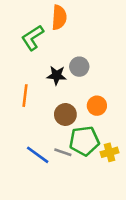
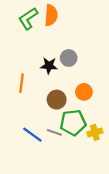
green L-shape: (33, 38) -> (28, 19), moved

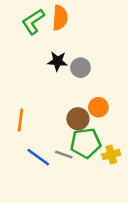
black star: (49, 66) -> (57, 61), moved
orange line: (22, 83) -> (20, 120), moved
brown circle: (57, 100) -> (78, 119), moved

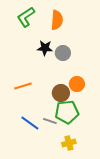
orange semicircle: (60, 18) -> (57, 20), moved
orange line: (20, 120) -> (23, 86), moved, turned 66
yellow cross: (111, 155) -> (69, 143), moved

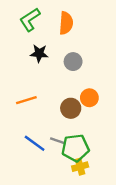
black star: (45, 48) -> (39, 53), moved
green pentagon: (67, 112) -> (75, 148), moved

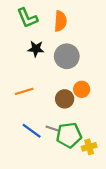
green L-shape: (30, 20) -> (27, 18), turned -80
gray circle: (73, 62) -> (67, 56), size x1.5
yellow cross: (80, 167) -> (89, 147), moved

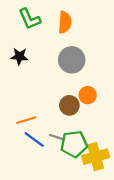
black star: (36, 49) -> (19, 56), moved
orange line: (24, 91) -> (26, 120), moved
yellow cross: (89, 147) -> (96, 157), size x1.6

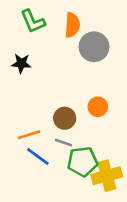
gray circle: (72, 60) -> (94, 47), moved
brown circle: (69, 105) -> (65, 118), moved
gray line: (57, 137) -> (63, 142), moved

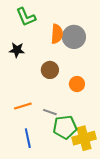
orange semicircle: (72, 25) -> (57, 34), moved
brown circle: (65, 118) -> (50, 70), moved
blue line: (38, 157) -> (28, 138), moved, turned 42

